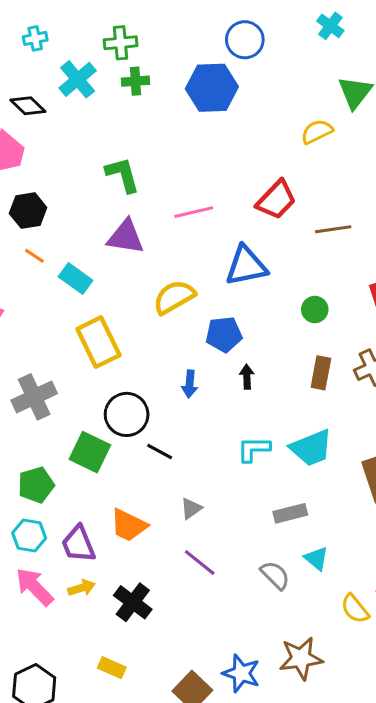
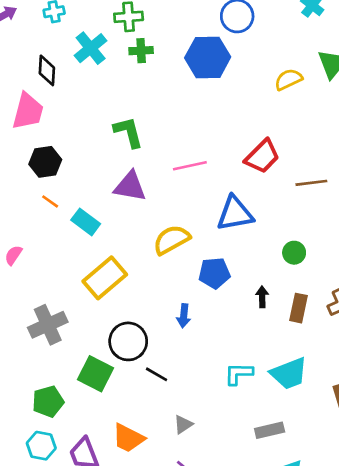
black diamond: (28, 106) -> (47, 70), turned 48
yellow semicircle: (317, 132) -> (288, 79), moved
yellow rectangle: (98, 342) -> (105, 278), turned 75
black arrow: (247, 377) -> (262, 297), moved

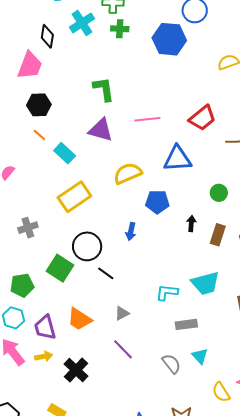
gray cross: (48, 325) -> (28, 228), size x0.7
cyan L-shape: (239, 374) -> (167, 292), moved

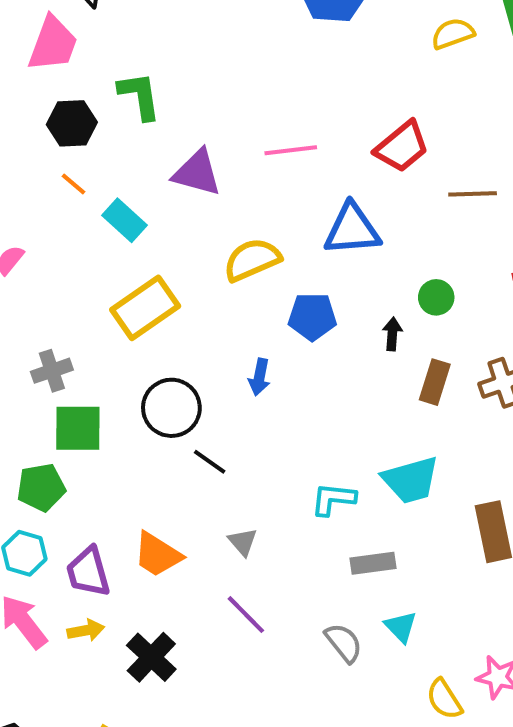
green L-shape: (104, 89) -> (140, 96), moved
black arrow: (191, 224) -> (392, 334), moved
green square: (60, 268) -> (78, 428), moved, turned -32
gray triangle: (122, 313) -> (243, 542), turned -42

